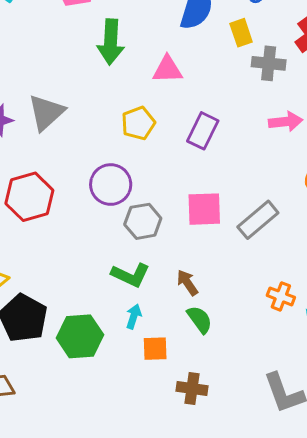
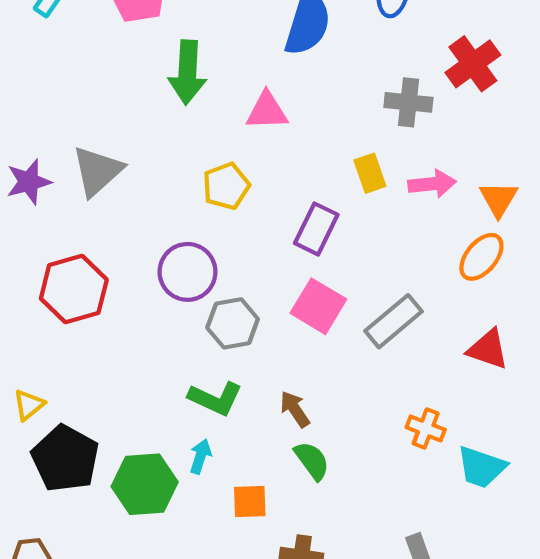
yellow rectangle: (241, 33) -> (370, 173), moved
purple rectangle: (203, 131) -> (316, 229), moved
pink square: (204, 209) -> (318, 306), turned 33
cyan arrow: (134, 316) -> (200, 456), moved

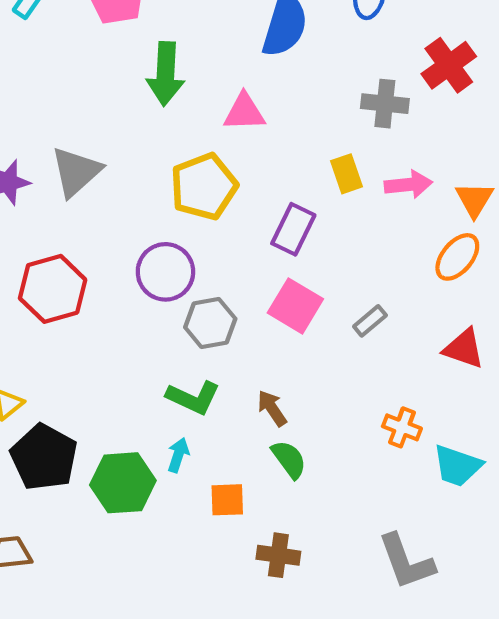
yellow pentagon: (226, 186) -> (204, 187), size x1.4
gray rectangle: (393, 321) -> (370, 321), size x0.6

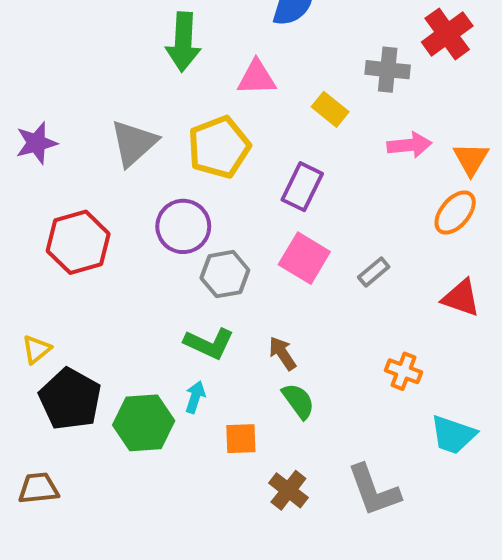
gray triangle: (76, 172) -> (134, 143), moved
yellow rectangle: (347, 174) -> (330, 109), moved, turned -32
cyan trapezoid: (457, 466) -> (453, 435), moved
brown cross: (278, 555) -> (288, 490), turned 30
gray L-shape: (406, 562) -> (374, 490), moved

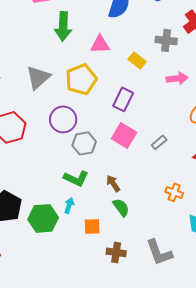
brown cross: (288, 490) -> (116, 252), turned -30

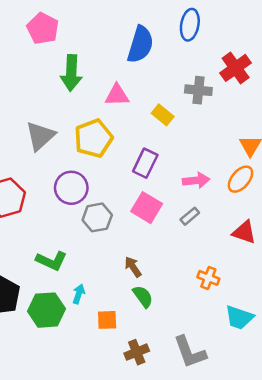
pink arrow: (177, 78) -> (196, 180), moved
green L-shape: (76, 178) -> (51, 261), moved
brown cross: (116, 252) -> (137, 352), turned -30

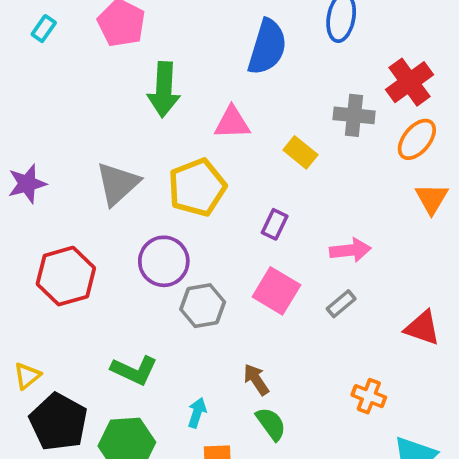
purple rectangle: (145, 163) -> (275, 224), size x0.7
orange ellipse: (240, 179) -> (417, 139), moved
cyan arrow: (79, 294) -> (197, 413), moved

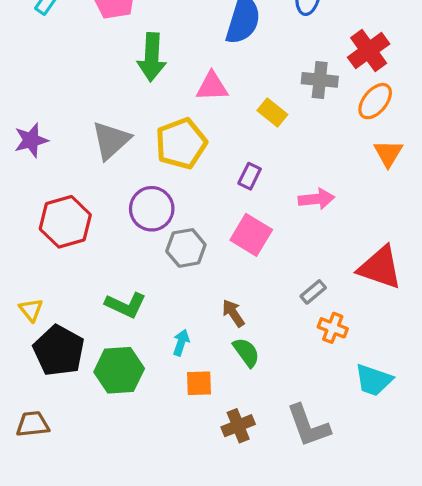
gray rectangle: (341, 304) -> (313, 292), moved
red triangle: (422, 328) -> (380, 267), size x1.4
yellow triangle: (27, 376) -> (31, 310), turned -30

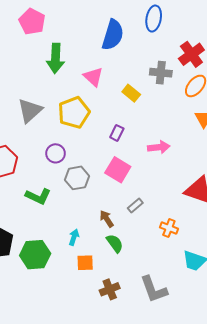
pink triangle: (212, 86) -> (93, 77), turned 45
purple circle: (152, 209) -> (56, 153), size x0.7
gray rectangle: (313, 292) -> (135, 206), moved
green L-shape: (126, 305) -> (38, 196), moved

